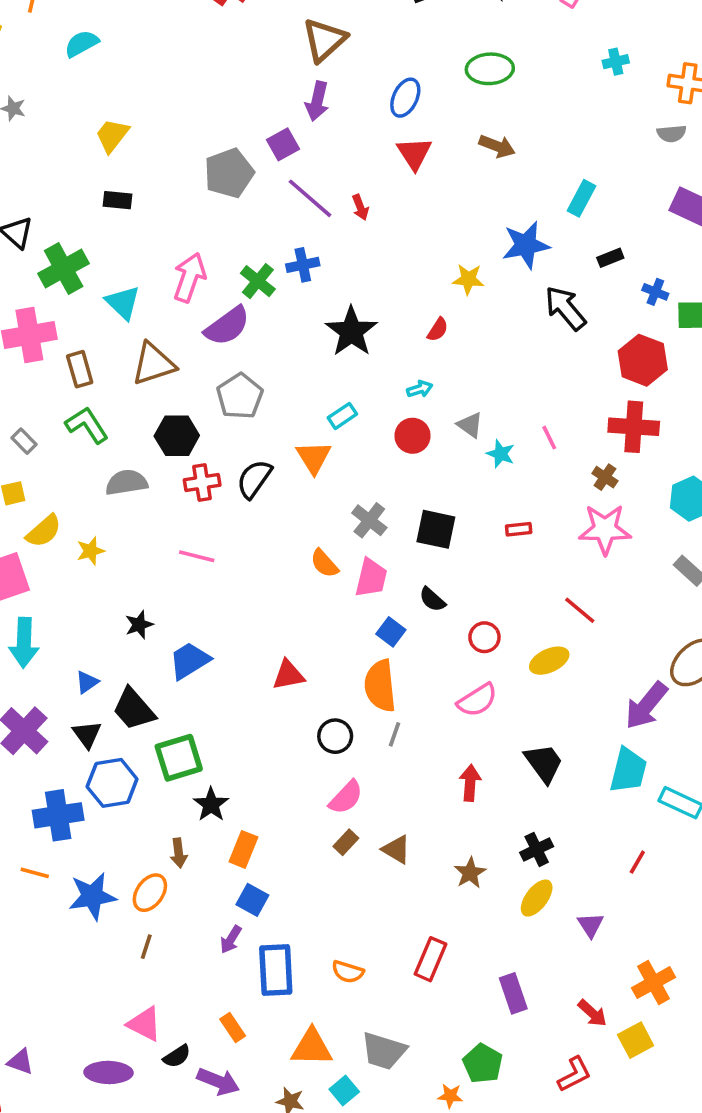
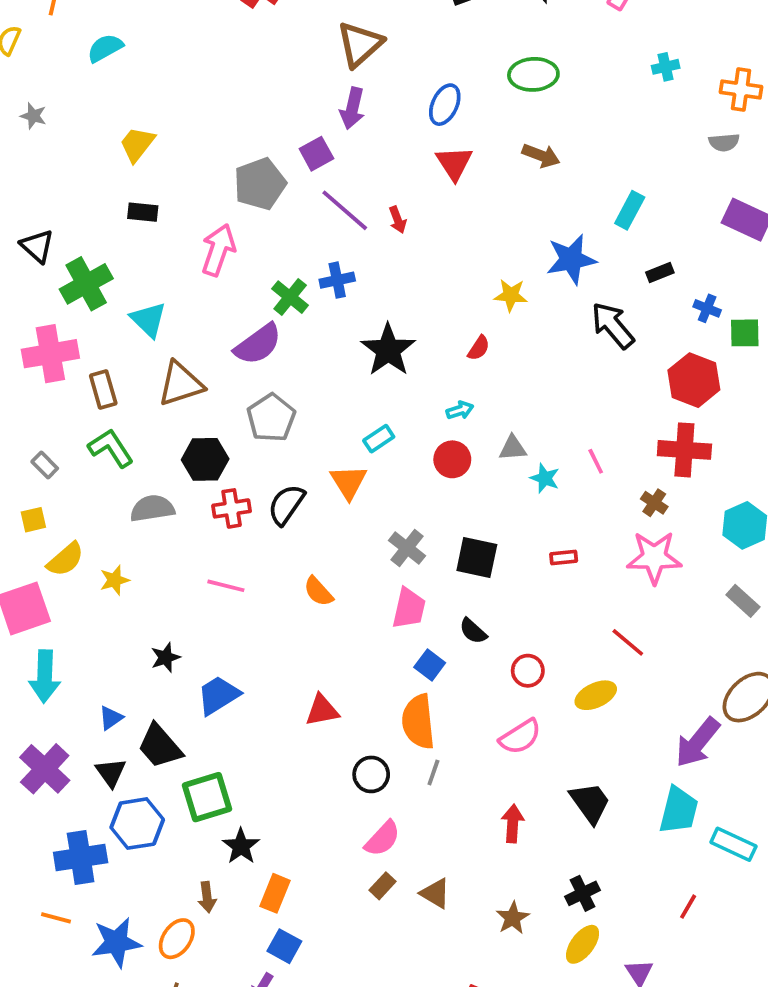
pink arrow: (189, 277) -> (218, 250), moved
gray triangle: (470, 425) -> (513, 448), turned -40
orange semicircle: (324, 563) -> (318, 591), moved

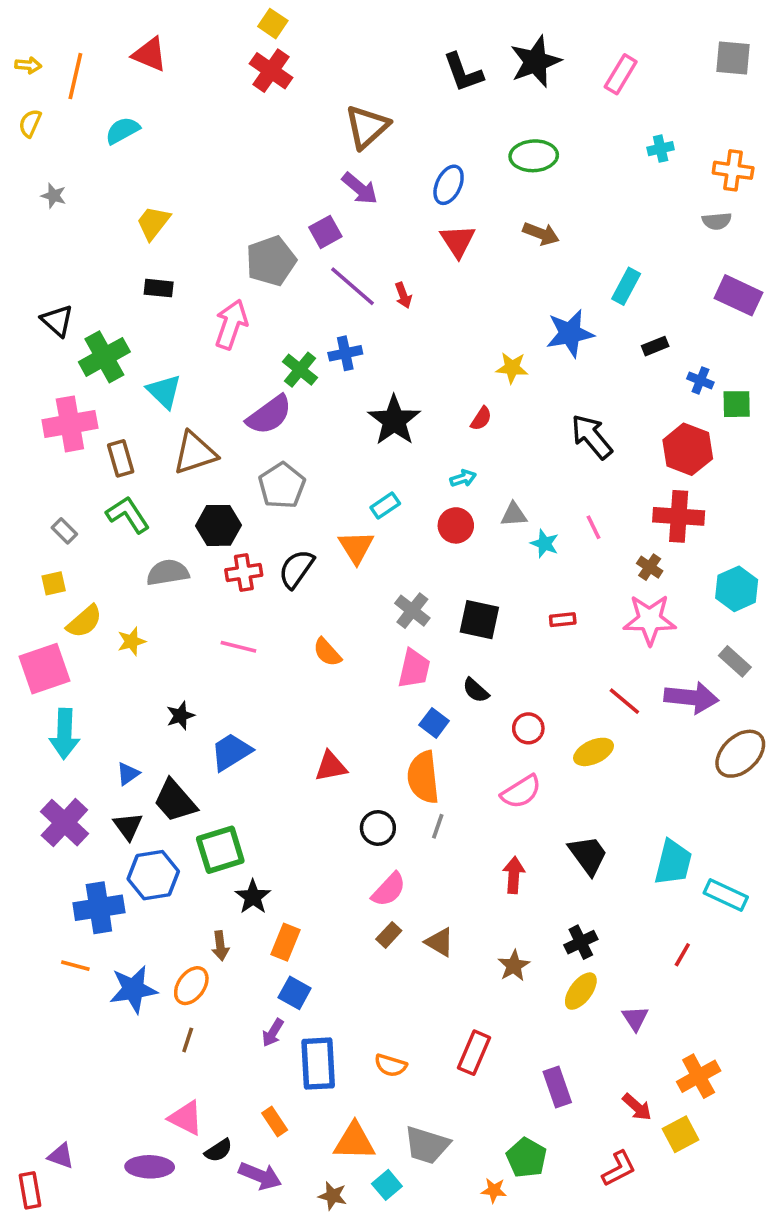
purple arrow: (352, 108) -> (360, 188), turned -63
black arrow: (613, 325) -> (592, 437), moved
purple arrow: (698, 742) -> (691, 698), moved, turned -123

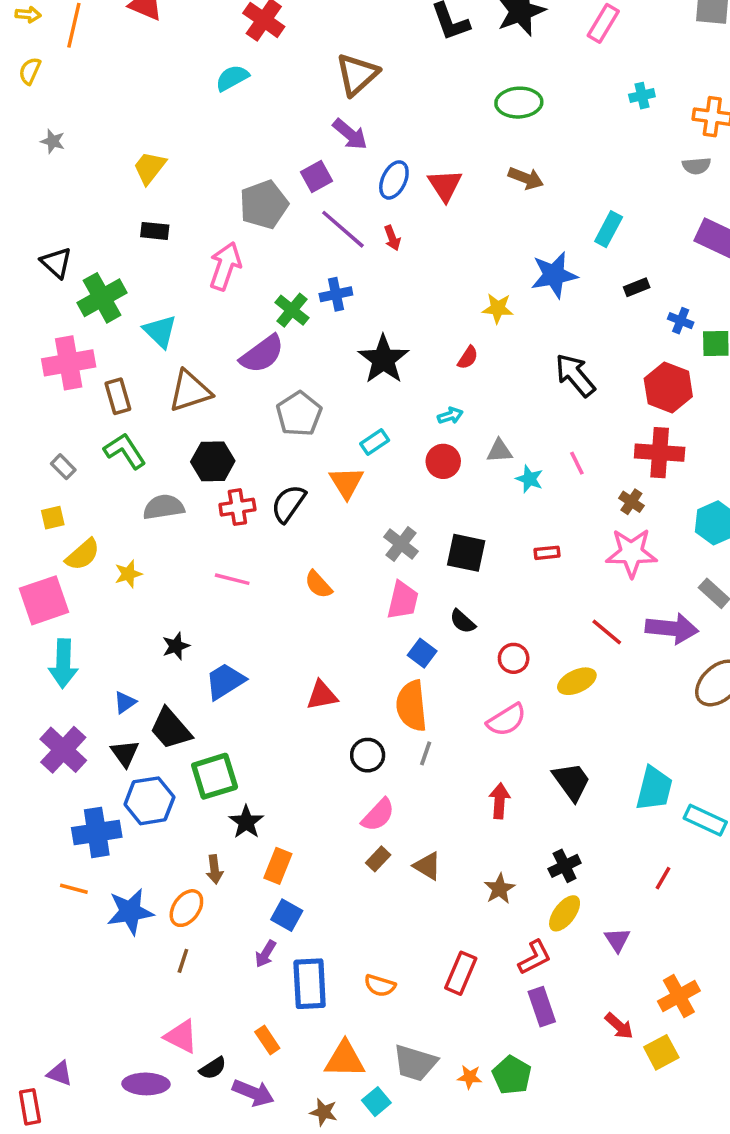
cyan semicircle: (122, 130) -> (232, 78), moved
blue ellipse: (449, 185) -> (394, 180), moved
gray pentagon: (282, 486) -> (299, 414), moved
red L-shape: (619, 1169) -> (535, 957), moved
orange star: (494, 1190) -> (470, 1077), moved

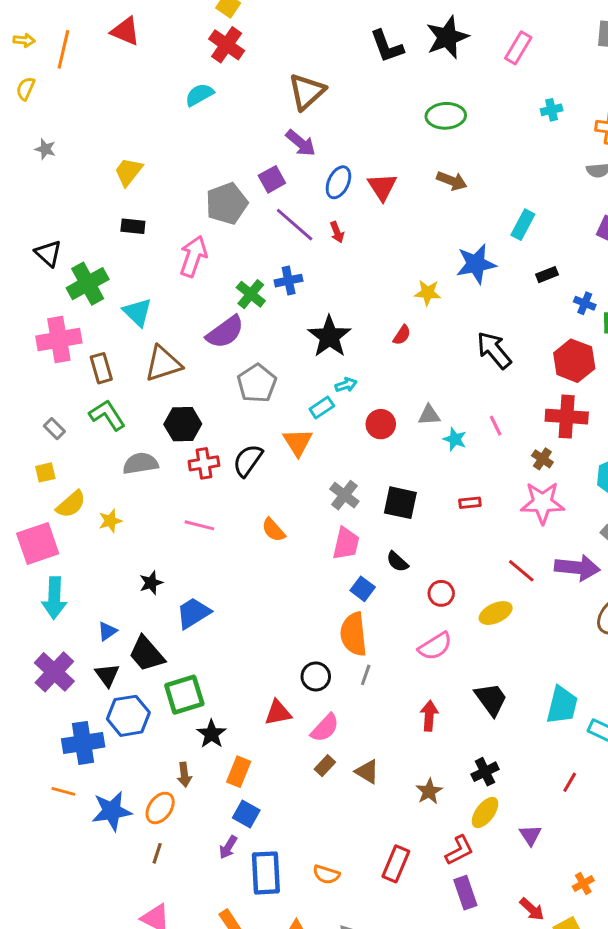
cyan arrow: (450, 416) -> (346, 385), moved
red triangle: (322, 695) -> (278, 713), moved
orange cross: (679, 996) -> (583, 884), size x0.6

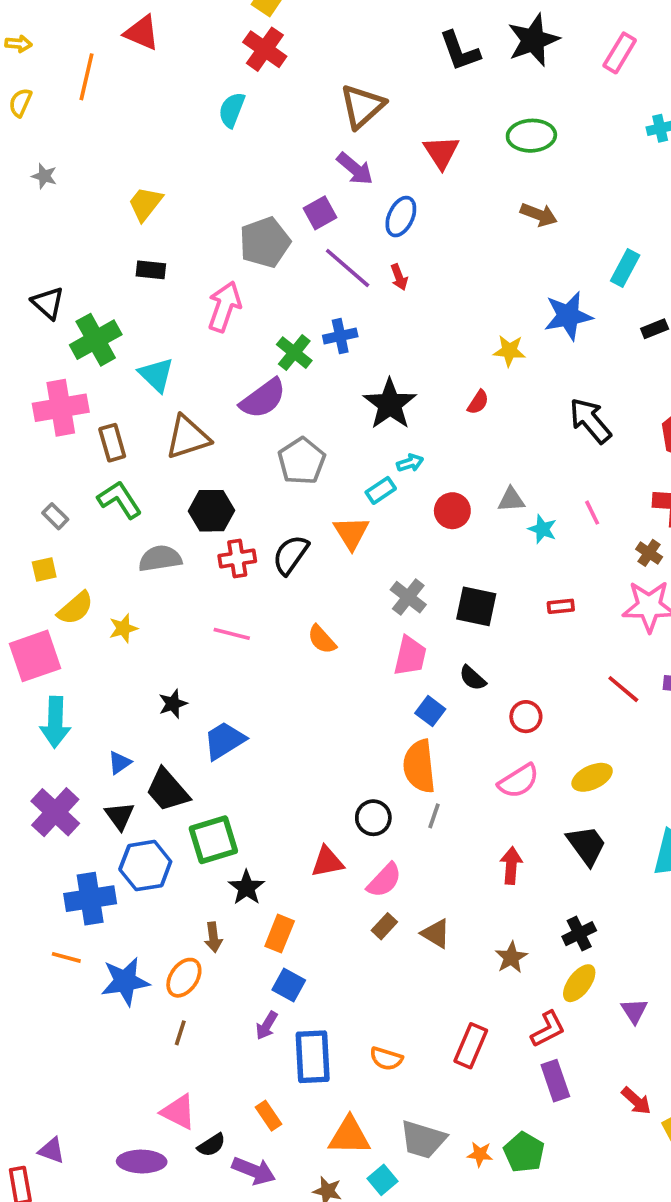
orange line: (63, 49) -> (86, 77), moved
cyan semicircle: (199, 95) -> (232, 110), turned -40
red triangle: (382, 187) -> (441, 152), moved
yellow ellipse: (496, 613) -> (592, 777), moved

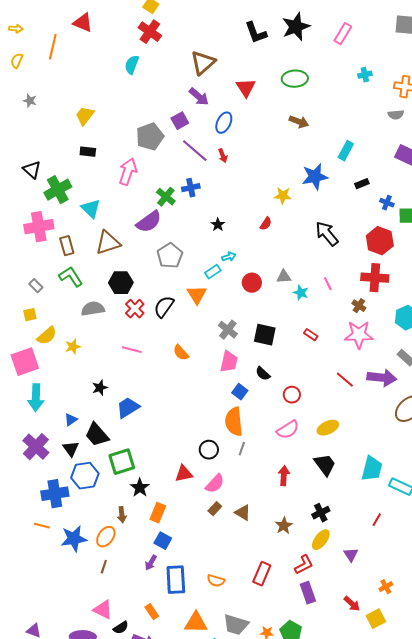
black star: (390, 404) -> (218, 225), size x0.5
red cross: (237, 558) -> (135, 309), turned -36
red rectangle: (561, 606) -> (311, 335), turned 40

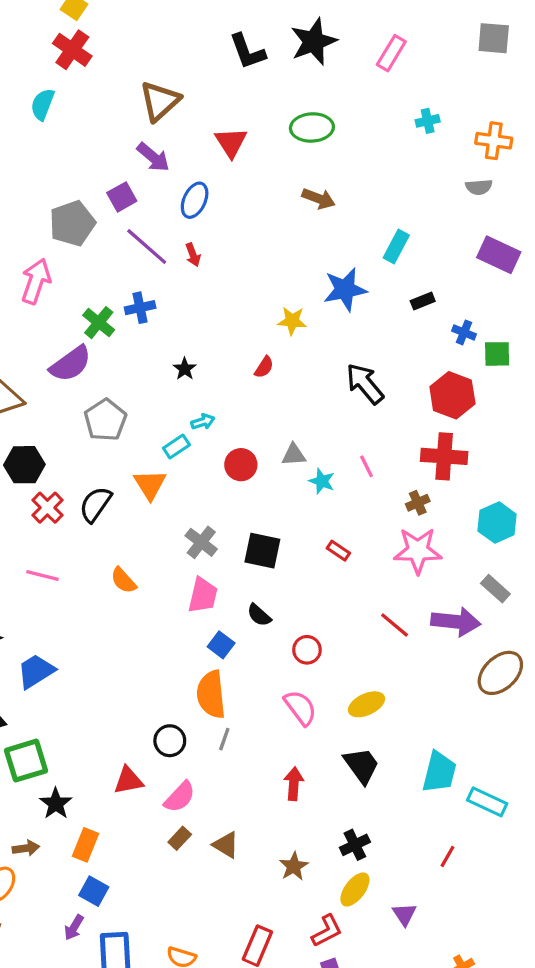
brown cross: (359, 306) -> (418, 503), turned 32
pink semicircle: (288, 430) -> (300, 708), turned -95
brown arrow: (122, 515) -> (26, 848), turned -91

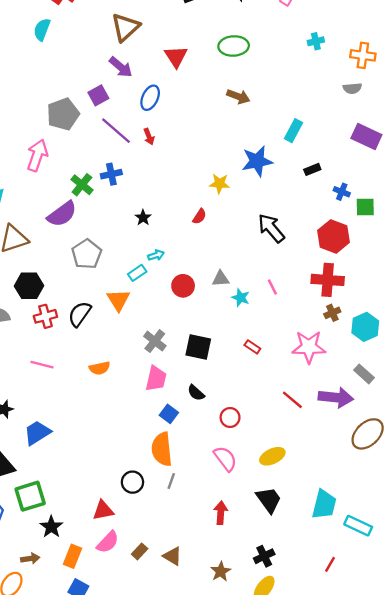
brown cross: (418, 503) -> (332, 313), moved
red cross: (47, 508) -> (45, 316), turned 30
orange semicircle: (123, 580) -> (100, 368), turned -60
pink semicircle: (180, 797) -> (108, 542), moved

